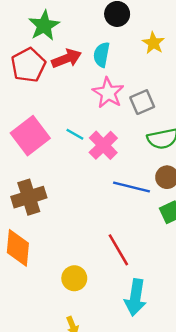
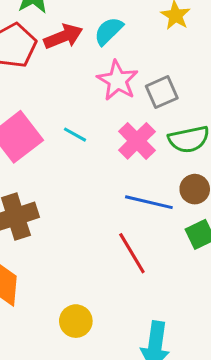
cyan semicircle: (102, 55) -> (109, 31), turned 35
pink cross: (103, 145) -> (137, 141), moved
red line: (118, 250) -> (132, 253), moved

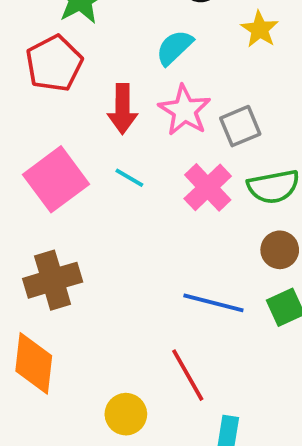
red arrow: (63, 36) -> (122, 109), moved, turned 111
blue line: (149, 202) -> (213, 303), moved
red line: (132, 253) -> (188, 375), moved

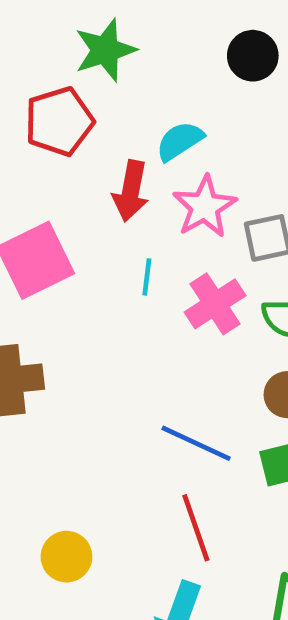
cyan semicircle: (174, 48) -> (180, 141), moved
cyan line: (129, 178) -> (147, 277), moved, turned 56
red line: (188, 375) -> (196, 528), moved

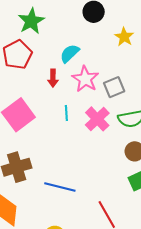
red arrow: (131, 191) -> (53, 78), size x0.7
blue line: (196, 443) -> (60, 187), moved

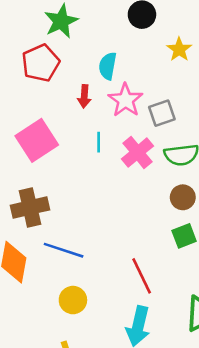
cyan semicircle: (70, 53) -> (108, 66), turned -40
blue line: (60, 187) -> (64, 250), moved

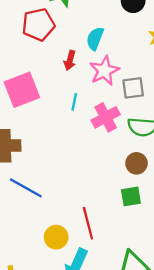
yellow circle: (73, 300) -> (56, 237), moved

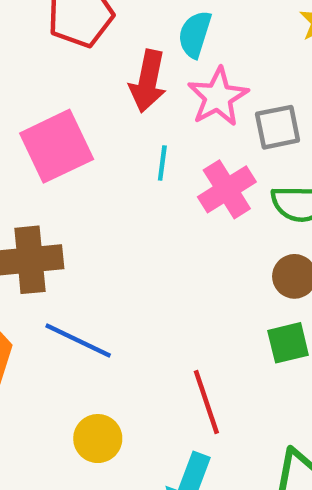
red arrow: (70, 60) -> (148, 81), size x1.5
yellow circle: (56, 237) -> (98, 439), moved

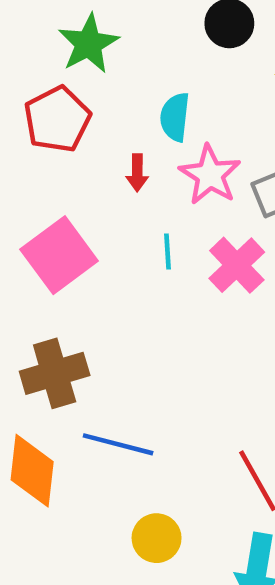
red arrow: (148, 81) -> (137, 173), size x0.6

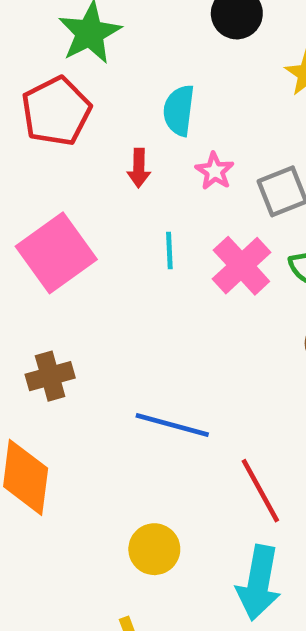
pink star: (210, 175) -> (215, 171), size x0.6
brown cross: (55, 373) -> (50, 376), size x0.7
blue line: (118, 444) -> (172, 425), moved

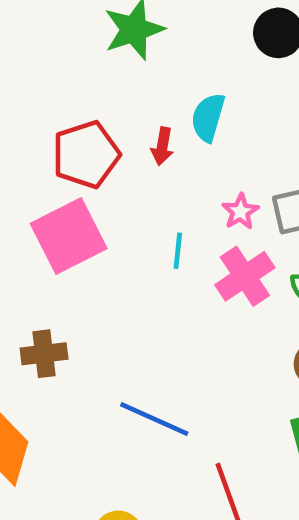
red pentagon: (56, 111) -> (86, 155), moved
red arrow: (139, 168) -> (162, 146), moved
pink star: (215, 171) -> (240, 212), moved

